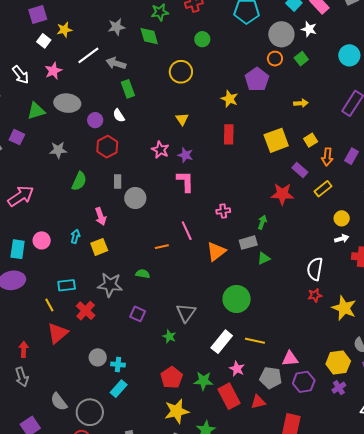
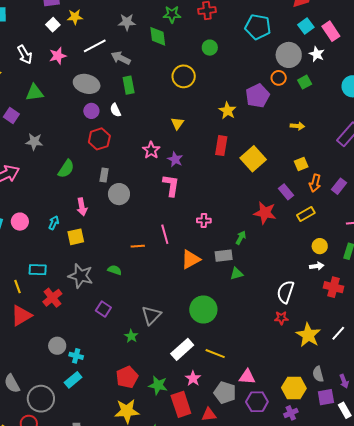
gray ellipse: (67, 103) -> (87, 84), moved
yellow square: (276, 140) -> (253, 159), moved, turned -30
gray star: (58, 150) -> (34, 142), moved

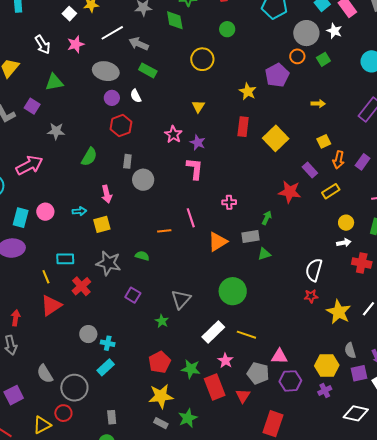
green rectangle: (129, 85) -> (148, 70), turned -48
cyan arrow: (54, 223) -> (79, 211), turned 64
red triangle: (209, 415) -> (243, 396), turned -49

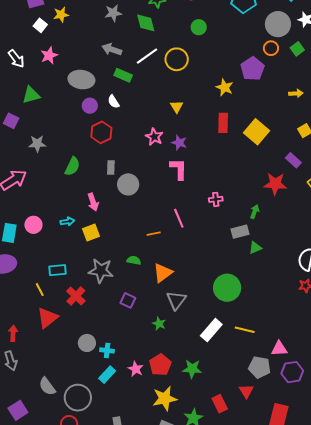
white line: (112, 33) -> (147, 56), moved
orange triangle: (218, 242) -> (163, 273), moved
pink star: (225, 361) -> (136, 369), moved
red rectangle: (215, 387) -> (220, 404), moved, size x0.7

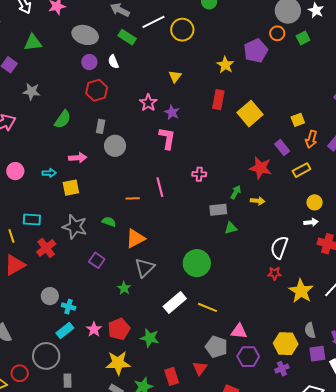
yellow arrow: (296, 93) -> (258, 201), moved
pink arrow: (93, 202) -> (78, 158), turned -84
gray circle: (78, 398) -> (46, 356), moved

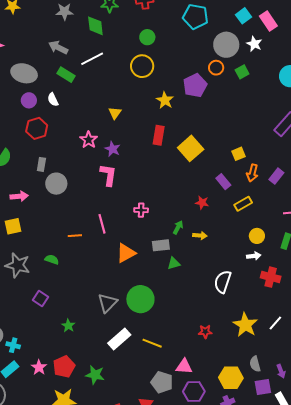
yellow circle: (182, 30) -> (142, 66), moved
red star: (260, 168) -> (202, 203), size x0.6
orange triangle: (135, 238) -> (126, 253), moved
gray triangle: (145, 268) -> (107, 303), moved
red star: (275, 273) -> (205, 332), moved

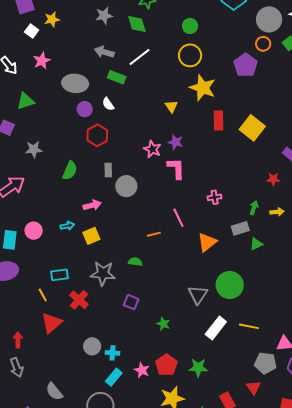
yellow star: (165, 100) -> (203, 88), moved, size x1.5
pink star: (89, 140) -> (152, 149), moved

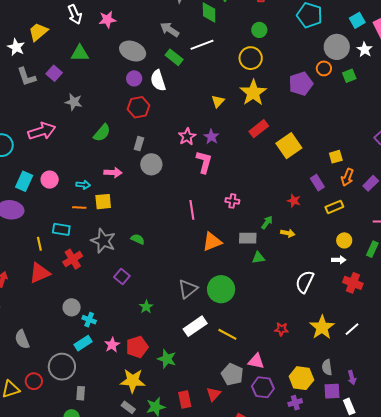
white semicircle: (108, 104) -> (158, 80), size x1.5
red rectangle: (219, 121) -> (259, 129), turned 36
orange line: (154, 234) -> (79, 208), moved

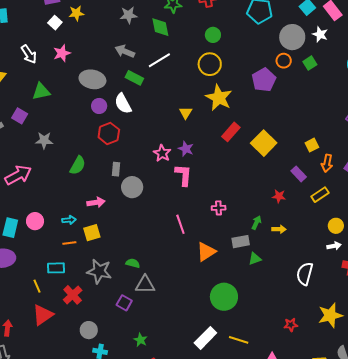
gray triangle: (188, 289) -> (145, 285), moved, turned 50
gray circle: (72, 307) -> (89, 330), moved
green star: (146, 307) -> (140, 340), moved
yellow star: (322, 327) -> (330, 315), turned 30

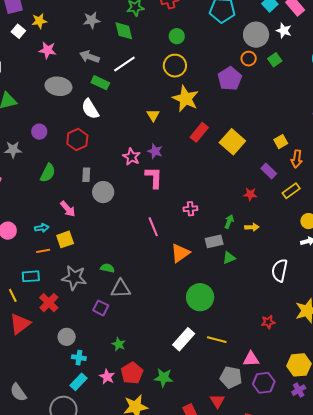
pink star: (62, 53) -> (48, 50), moved, turned 30
purple circle: (99, 106) -> (39, 132), moved
pink arrow: (96, 202) -> (68, 209), turned 60

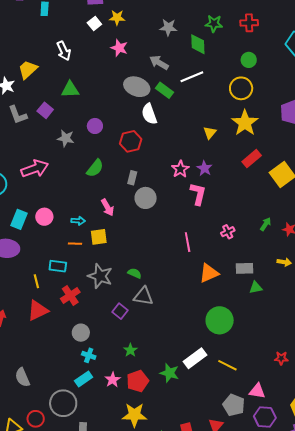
gray ellipse: (58, 86) -> (137, 87), moved
pink cross: (190, 209) -> (228, 232), turned -32
green arrow: (229, 222) -> (266, 224), moved
green star: (164, 378) -> (169, 373), moved

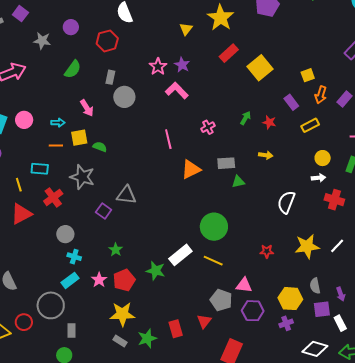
pink L-shape: (198, 194) -> (177, 91), turned -55
green semicircle: (135, 273) -> (100, 147), moved
green circle: (220, 320) -> (214, 227), moved

